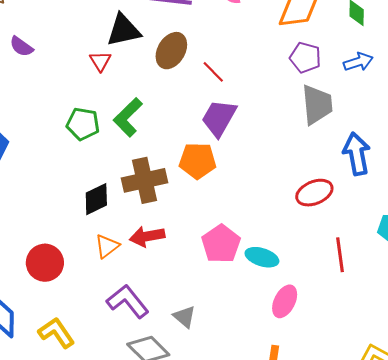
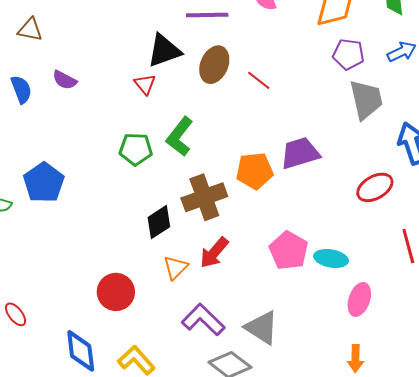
purple trapezoid: (219, 118) -> (300, 153), moved, turned 51
red arrow: (147, 236) -> (214, 253), turned -32
gray triangle: (185, 317) -> (262, 328), size x1.5

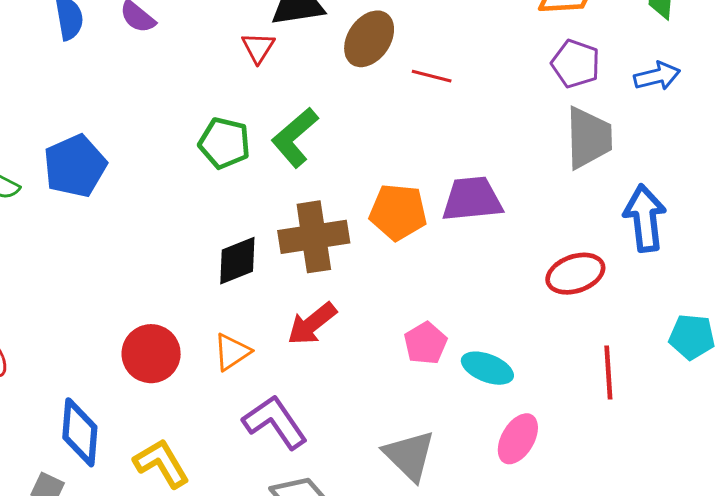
red line: (259, 80) -> (432, 76), turned -35
pink pentagon: (289, 251) -> (426, 343), size x0.7
orange triangle: (176, 267) -> (232, 352), moved
gray triangle: (262, 328) -> (409, 456), moved

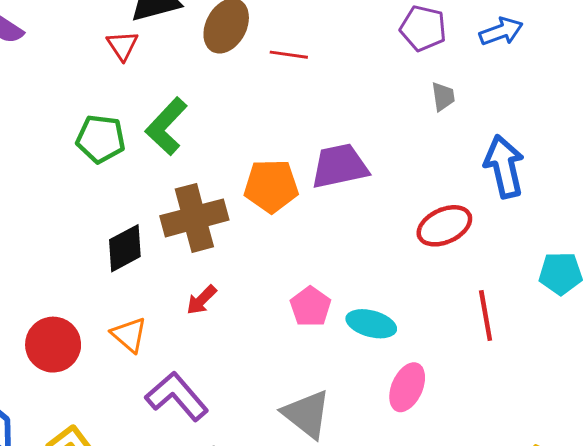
gray trapezoid: (589, 138) -> (443, 97), size x0.5
red arrow: (312, 324) -> (201, 300), size x0.7
orange triangle: (232, 352) -> (129, 335), turned -39

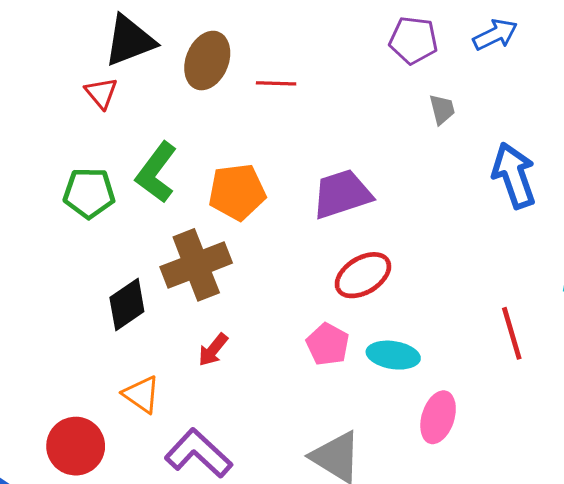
orange pentagon: (271, 186) -> (237, 192), moved
red ellipse: (444, 226) -> (363, 275), moved
red circle: (53, 345) -> (76, 446), moved

